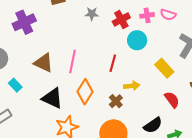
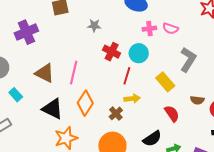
red cross: (121, 19) -> (112, 52), moved, turned -36
red line: (113, 63) -> (127, 76), moved

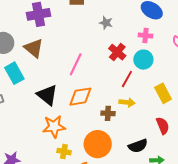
pink cross: (149, 29) -> (145, 36), moved
brown triangle: (45, 73) -> (34, 48), moved
cyan rectangle: (16, 95) -> (14, 73), size x1.5
orange diamond: (85, 103) -> (80, 97), turned 35
brown cross: (116, 113) -> (108, 113), turned 32

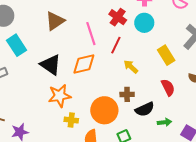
brown triangle: (34, 48) -> (55, 21), moved, turned 50
pink line: (76, 64) -> (91, 34), moved, turned -40
red line: (127, 79) -> (116, 45), moved
yellow arrow: (127, 102) -> (131, 67), turned -140
brown cross: (108, 113) -> (127, 94), moved

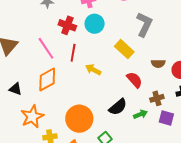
black triangle: (51, 65) -> (15, 89), size x0.6
brown cross: (127, 94) -> (157, 98), moved

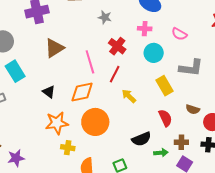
cyan circle: (95, 24) -> (154, 53), moved
gray L-shape: (144, 24) -> (191, 68), turned 55
orange circle: (79, 119) -> (95, 122), moved

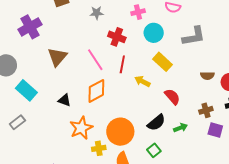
yellow rectangle: (165, 86) -> (162, 62), moved
red semicircle: (165, 118) -> (172, 97), moved
orange circle: (95, 122) -> (120, 132), moved
black semicircle: (141, 139) -> (156, 123), moved
green arrow: (161, 153) -> (180, 128), moved

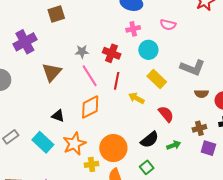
gray star: (97, 13) -> (82, 52), moved
gray L-shape: (194, 36) -> (193, 68), moved, turned 30
cyan rectangle: (26, 90) -> (43, 142), moved

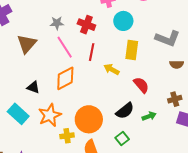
yellow rectangle: (157, 79) -> (132, 50), turned 54

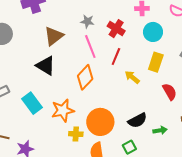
orange diamond: (65, 78) -> (85, 77), turned -30
red semicircle: (141, 85) -> (170, 92), moved
black triangle: (33, 87) -> (46, 66), moved, size x1.5

